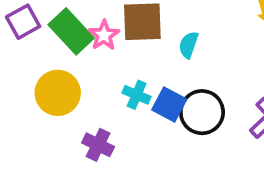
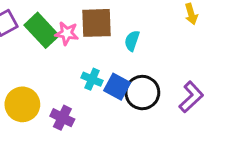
pink star: (104, 35) -> (67, 33), turned -30
yellow circle: (58, 93) -> (22, 104), moved

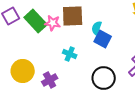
blue square: (117, 87) -> (103, 39), moved
black circle: (142, 93) -> (104, 78), moved
purple cross: (62, 118) -> (50, 80), turned 35

